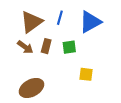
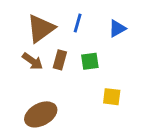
blue triangle: (90, 22) -> (117, 28), size x0.6

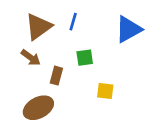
blue triangle: (117, 28) -> (128, 29), moved, size x1.6
brown rectangle: (60, 60) -> (56, 76), moved

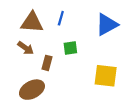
brown triangle: (38, 27) -> (32, 22), turned 40
yellow square: (105, 91) -> (106, 76), moved, size x1.6

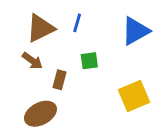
brown triangle: (32, 22) -> (40, 28), turned -30
yellow square: (106, 76) -> (134, 96), turned -30

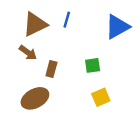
green square: (89, 61) -> (93, 65), moved
yellow square: (134, 96) -> (101, 97), moved, size x0.7

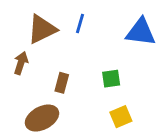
blue triangle: (117, 27) -> (141, 32), turned 36
brown arrow: (28, 53) -> (21, 63), moved, turned -108

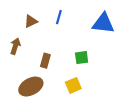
brown triangle: (42, 29) -> (31, 21), size x0.6
yellow square: (121, 117) -> (73, 85), moved

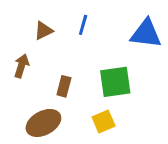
green square: (82, 58) -> (115, 82), size x1.6

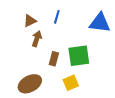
brown arrow: (21, 66) -> (37, 39), moved
brown rectangle: (64, 86) -> (54, 59), moved

